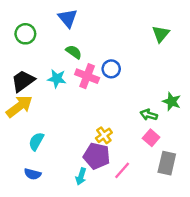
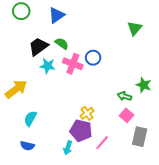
blue triangle: (68, 18) -> (57, 15), turned 36
green circle: (25, 34) -> (21, 11), moved
black trapezoid: (23, 81) -> (38, 47), moved

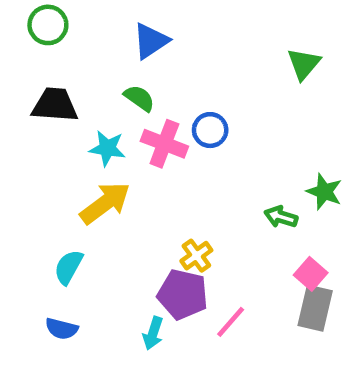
blue triangle: (57, 15) -> (151, 41), moved
black trapezoid: (38, 47) -> (55, 105), moved, turned 40
yellow arrow: (16, 89) -> (105, 203), moved
pink square: (126, 115) -> (311, 274), moved

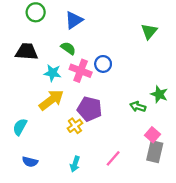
green circle: (48, 25) -> (36, 12), moved
yellow cross: (196, 256) -> (75, 126), moved
cyan semicircle: (69, 267) -> (20, 127), moved
purple pentagon: (183, 294) -> (90, 109), moved

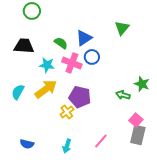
blue triangle: (74, 20) -> (84, 38), moved
green triangle: (149, 31) -> (122, 28), moved
cyan semicircle: (20, 127) -> (18, 92), moved

